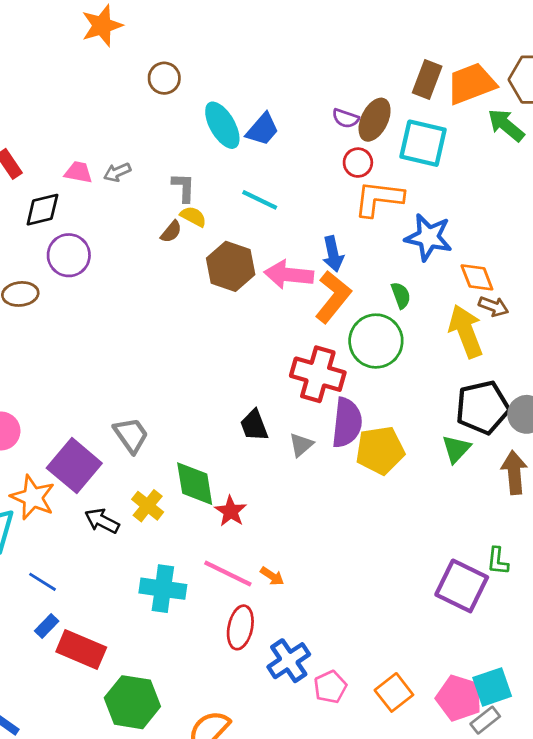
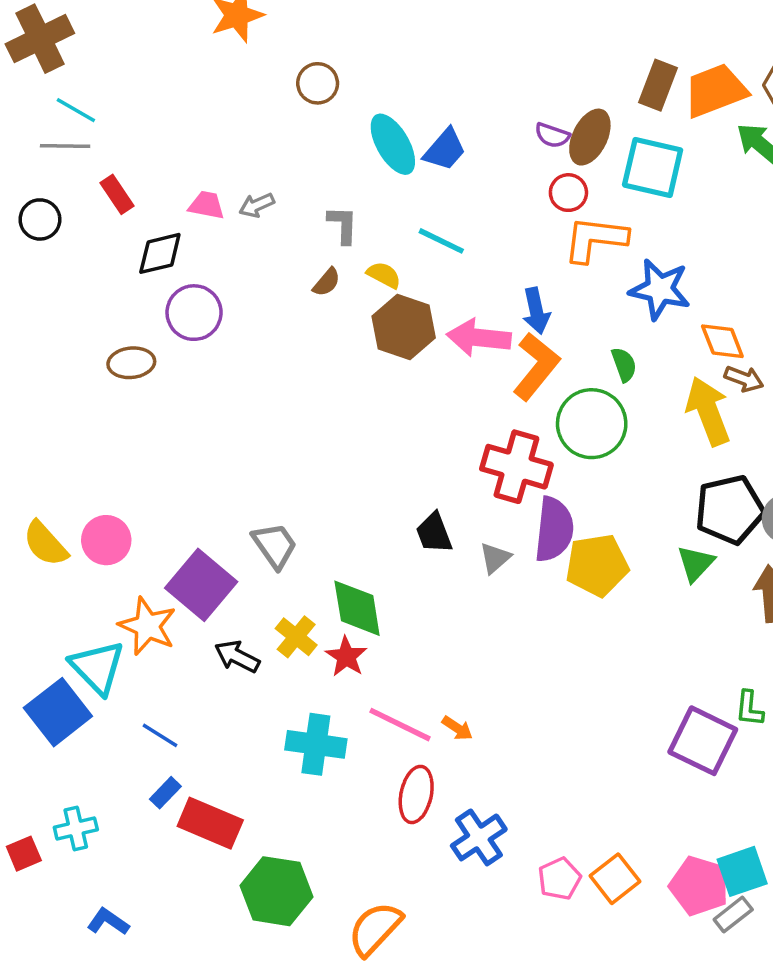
yellow semicircle: (193, 217) -> (384, 275), moved
red star: (231, 511) -> (346, 657), moved
pink pentagon: (330, 687) -> (559, 879), moved

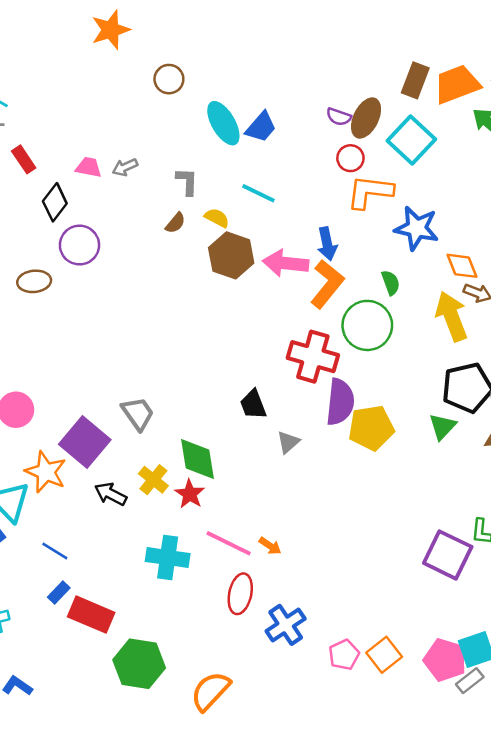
cyan square: (653, 168) -> (411, 140), turned 30
black diamond: (160, 253) -> (55, 202), turned -39
gray triangle: (495, 558) -> (288, 442), moved

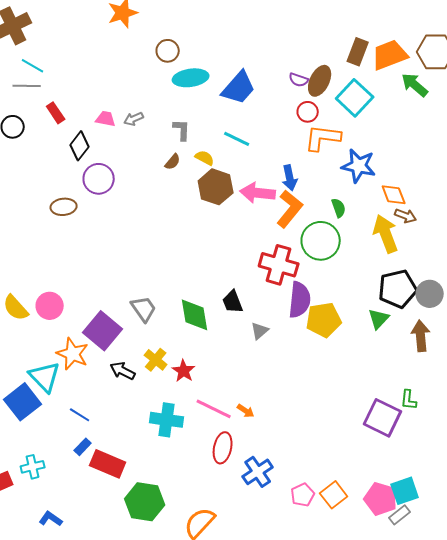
cyan ellipse: (223, 123) -> (191, 78), moved, turned -68
blue trapezoid: (261, 127) -> (239, 88), size x1.4
green diamond: (197, 459) -> (195, 315), moved

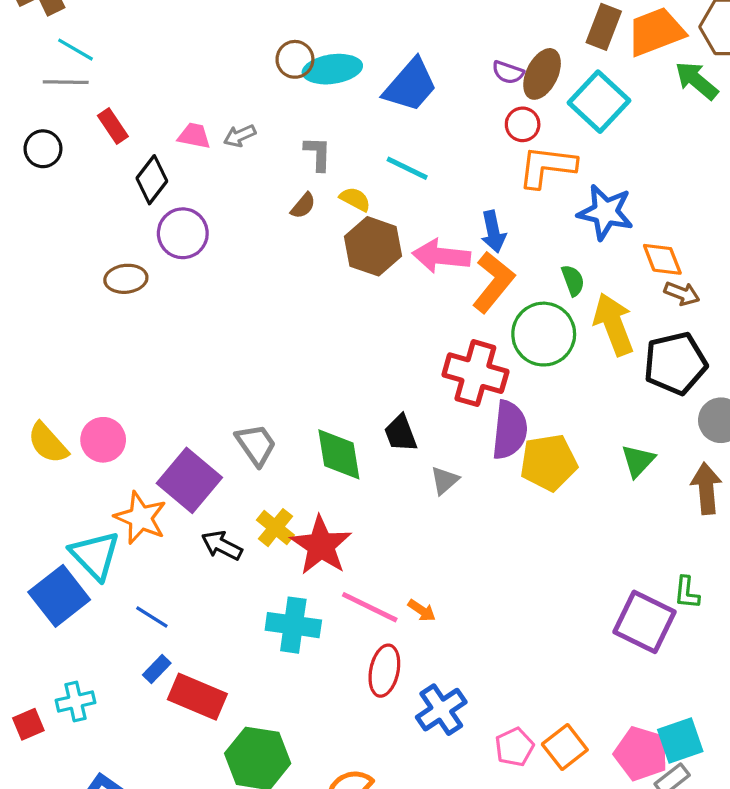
brown circle: (168, 51) -> (295, 59), moved
yellow arrow: (386, 234) -> (614, 324), moved
black pentagon: (398, 289) -> (675, 363), moved
red star: (184, 371) -> (321, 545), size x1.6

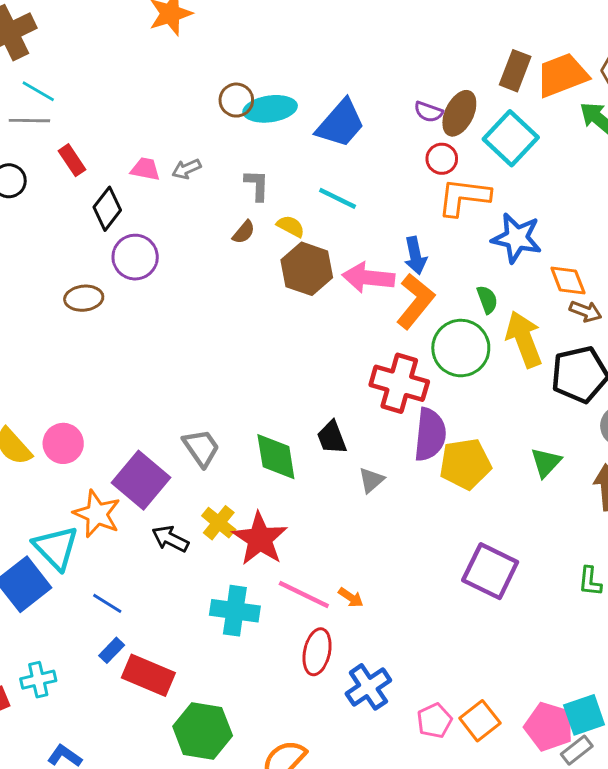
purple square: (644, 622) -> (490, 571), moved

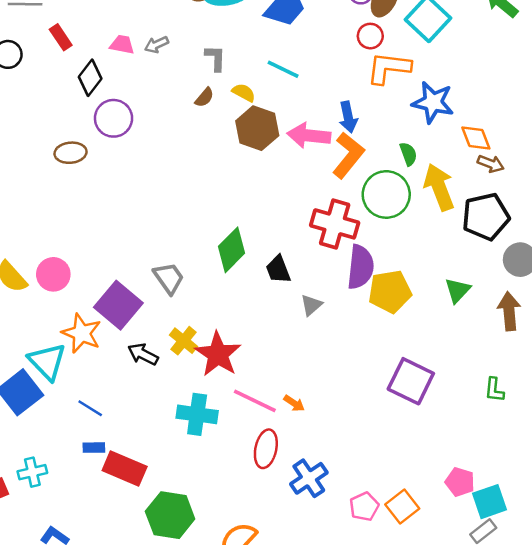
green diamond: (276, 457) -> (231, 250), moved, turned 54
blue rectangle: (112, 650) -> (94, 448), turned 45
pink pentagon: (549, 727) -> (460, 482), moved, size x0.7

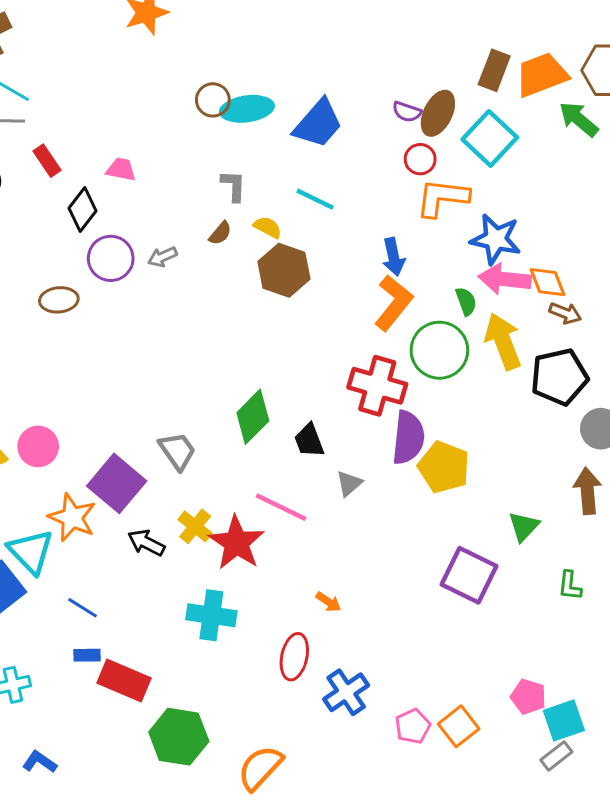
gray arrow: (157, 45) -> (163, 257), moved
pink arrow: (309, 136) -> (505, 279), moved
green triangle: (457, 290) -> (524, 526), moved
yellow pentagon: (390, 292) -> (444, 467), turned 30
pink line: (255, 401) -> (281, 507), moved

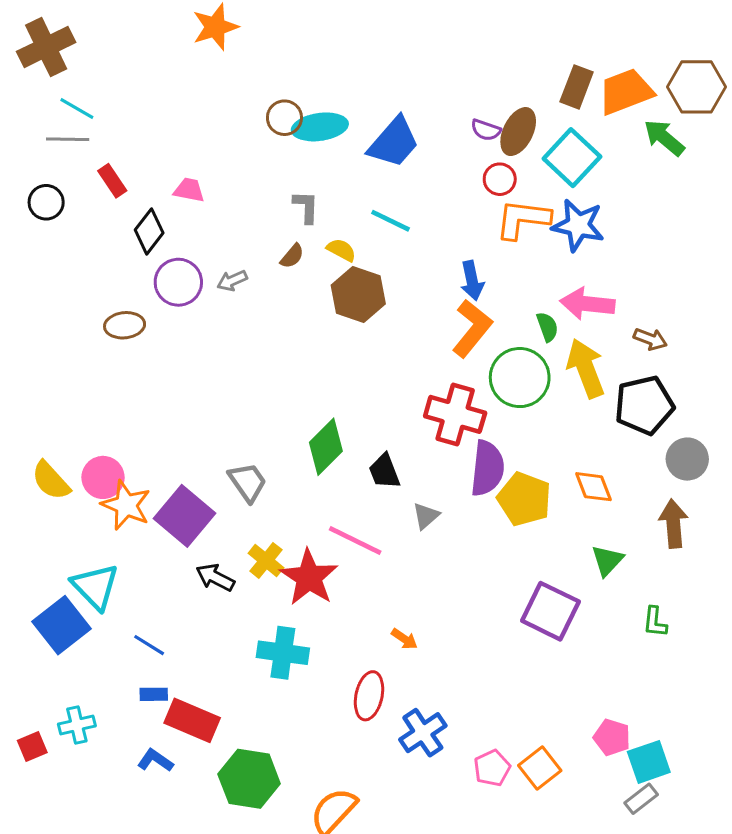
blue star: (496, 239) -> (578, 225), moved
orange diamond: (548, 282) -> (593, 487), moved
orange star: (72, 518) -> (126, 505), moved
blue L-shape: (40, 762) -> (155, 760), moved

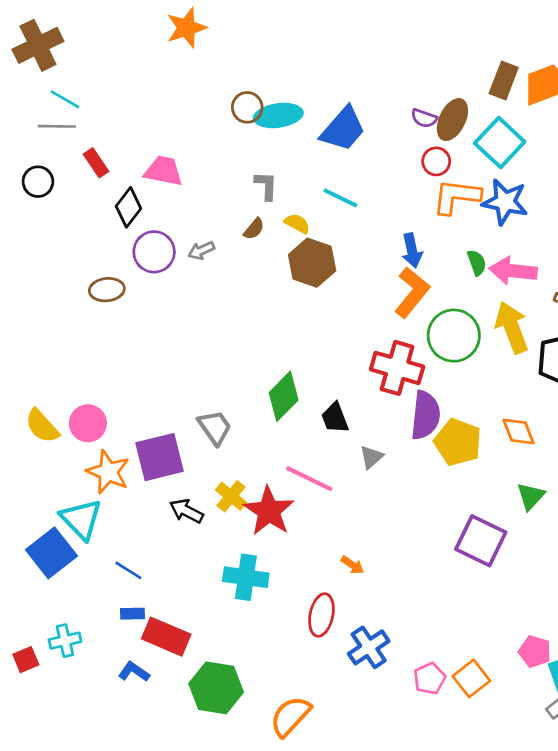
pink trapezoid: (189, 190) -> (164, 171), size x1.4
green semicircle: (547, 327) -> (477, 263), moved
orange star: (126, 505) -> (108, 472), moved
purple square: (184, 516) -> (159, 457), turned 36

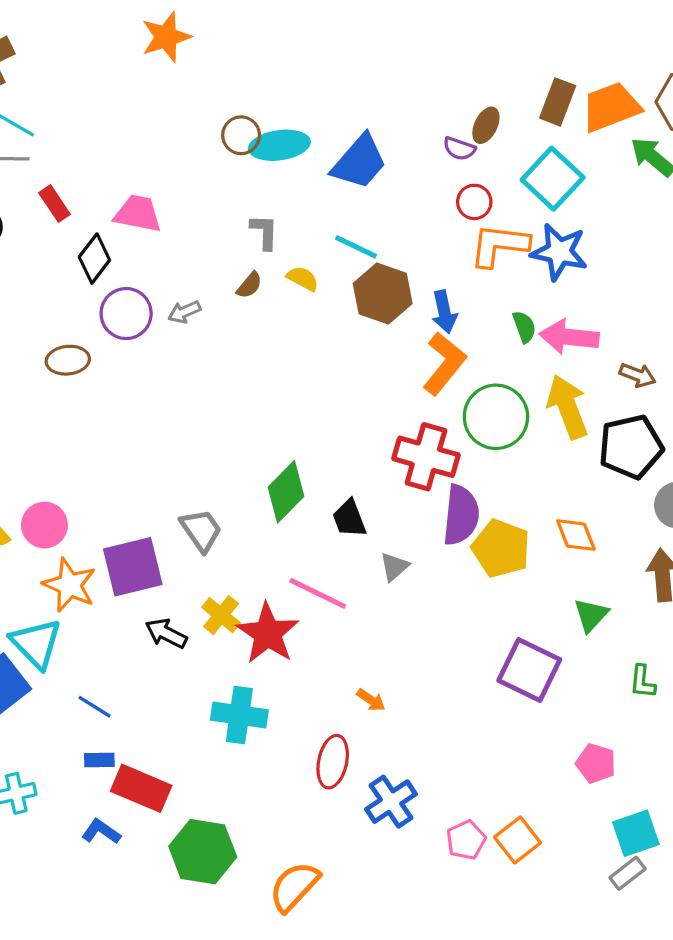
brown ellipse: (452, 120) -> (486, 125), moved, size x0.7
brown hexagon: (312, 263) -> (383, 294), moved
pink pentagon: (535, 651) -> (596, 763), moved

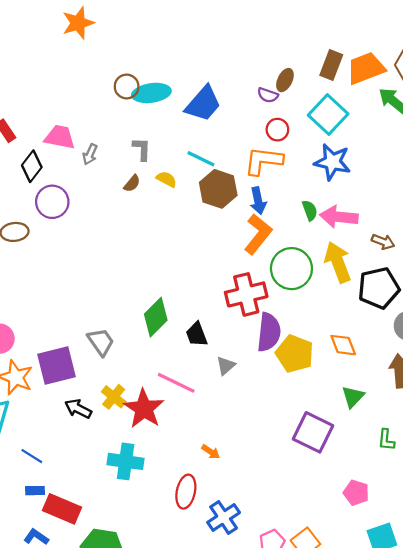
orange L-shape: (499, 245) -> (263, 161), moved
gray arrow: (184, 312) -> (90, 154), moved, turned -42
red cross: (426, 457) -> (246, 294), turned -30

